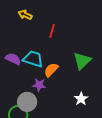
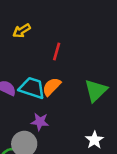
yellow arrow: (25, 15) -> (22, 31), turned -56
orange semicircle: (51, 70) -> (52, 87), moved

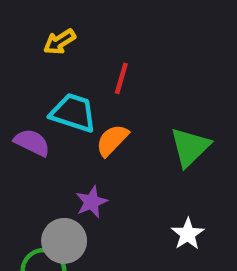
cyan trapezoid: (32, 88) -> (73, 113), moved
purple star: (40, 122) -> (92, 202), turned -30

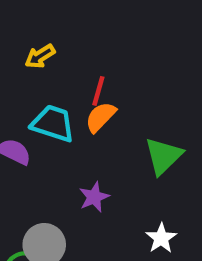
orange semicircle: (112, 140) -> (101, 117), moved
purple star: (92, 202) -> (94, 197), moved

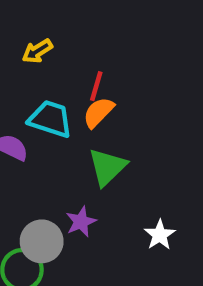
green triangle: (163, 156) -> (107, 167), moved
purple star: (94, 197) -> (81, 222), moved

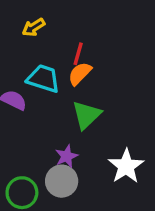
white star: (160, 235) -> (126, 166), size x1.5
gray circle: (42, 241) -> (62, 181), moved

